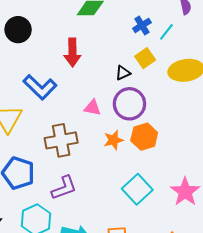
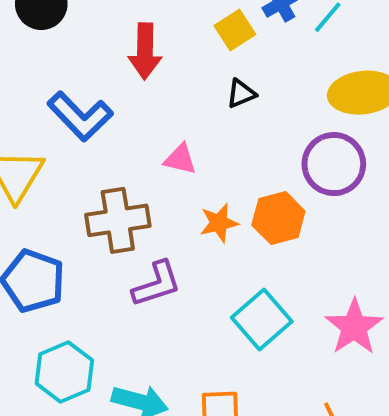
yellow square: (145, 58) -> (235, 30), moved
purple circle: (129, 104) -> (334, 164), moved
purple L-shape: (64, 188) -> (157, 284), moved

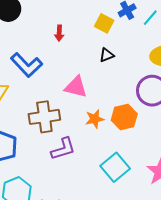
yellow square: (235, 30) -> (104, 23), turned -30
red arrow: (145, 51) -> (59, 33), size x0.6
pink triangle: (180, 159) -> (76, 87), size x1.4

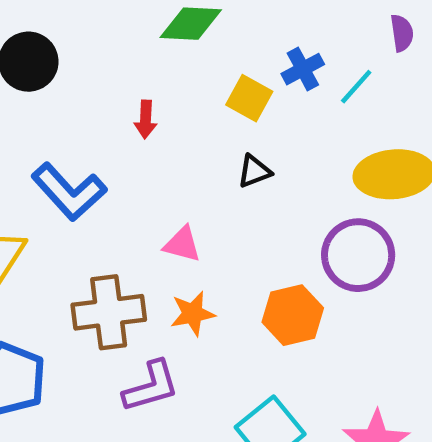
pink triangle: (76, 87) -> (182, 244), size x0.7
orange star: (95, 119) -> (193, 314), moved

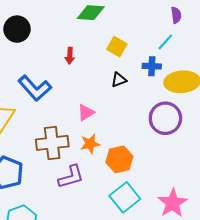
purple semicircle: (402, 33) -> (176, 15), moved
blue cross: (303, 69) -> (152, 66), moved, turned 30
pink triangle: (182, 244) -> (86, 112), turned -48
orange hexagon: (293, 315) -> (119, 159), moved

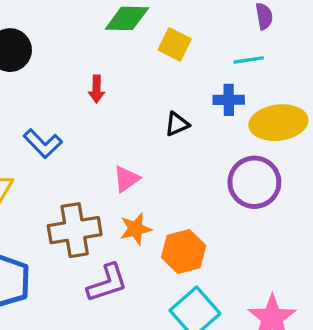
cyan line: (165, 42) -> (249, 60), turned 42
yellow square: (117, 47) -> (175, 44), moved
blue L-shape: (35, 88) -> (43, 144), size x0.7

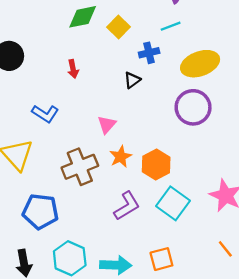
yellow square: (175, 44) -> (118, 27), turned 30
blue cross: (229, 100) -> (149, 53), moved
purple L-shape: (107, 283) -> (127, 206), moved

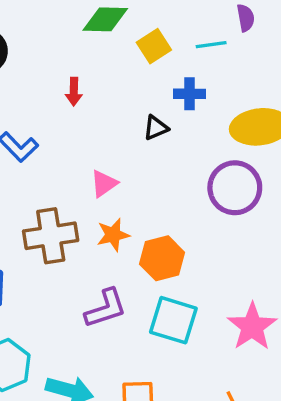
cyan line: (171, 26) -> (211, 45), moved
cyan square: (173, 203) -> (173, 320), turned -32

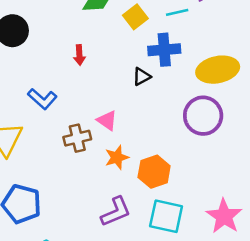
blue cross: (189, 94) -> (164, 50), size x1.4
pink triangle: (104, 184) -> (107, 120), turned -45
brown cross: (51, 236) -> (77, 138), moved, size x0.7

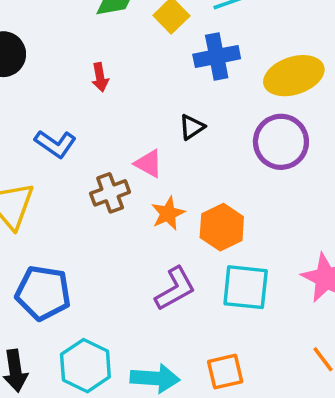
black triangle: (142, 76) -> (192, 127), moved

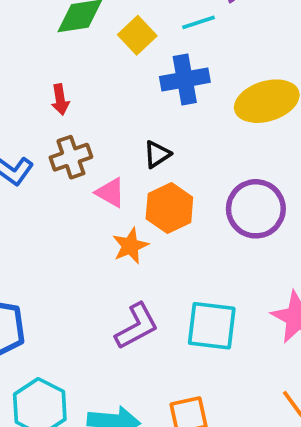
purple circle: (281, 142) -> (256, 209), moved
brown cross: (110, 193) -> (71, 157), moved
orange hexagon: (222, 227) -> (169, 208), moved

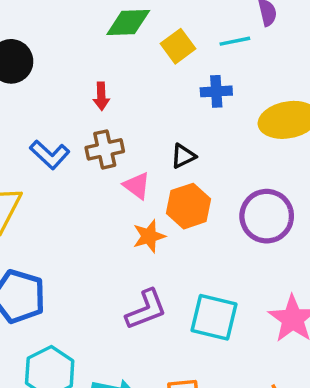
blue cross: (185, 79) -> (216, 91), size x0.7

